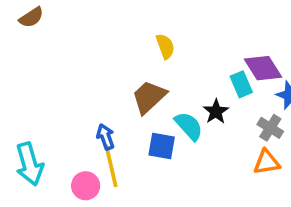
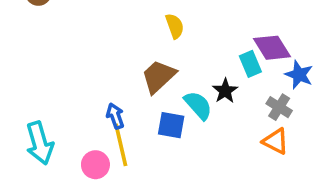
orange triangle: (267, 162) -> (276, 141), turned 36

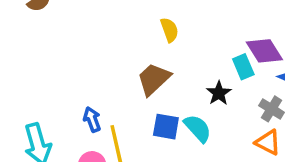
cyan semicircle: (198, 105) -> (198, 128), moved
blue arrow: (115, 116) -> (92, 120), moved

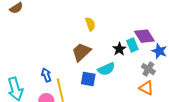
black star: (219, 93) -> (119, 49), moved
cyan semicircle: (198, 128) -> (106, 69), moved, turned 108

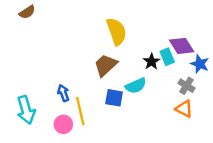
yellow semicircle: (90, 24) -> (116, 31), size x1.6

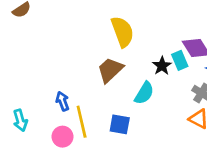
cyan semicircle: (136, 86) -> (144, 93), turned -35
blue square: (114, 98) -> (120, 124), moved
cyan arrow: (26, 110) -> (20, 120), size x0.7

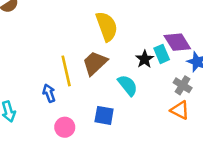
cyan semicircle: (144, 93) -> (128, 85), turned -70
yellow line: (82, 122) -> (66, 71), moved
pink circle: (62, 137) -> (65, 127), moved

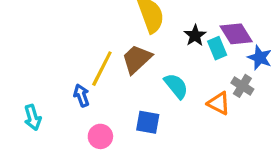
black star: (145, 59) -> (195, 35), moved
yellow line: (66, 71) -> (102, 69), turned 40
orange triangle: (180, 110) -> (219, 103), moved

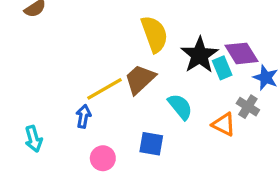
black star: (195, 35) -> (200, 55), size x1.6
yellow line: (102, 69) -> (104, 89), turned 33
blue arrow: (81, 95) -> (83, 116), turned 30

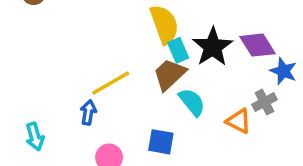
cyan rectangle: (222, 68) -> (178, 50), moved
brown trapezoid: (140, 79) -> (169, 74), moved
gray cross: (248, 107) -> (264, 102), turned 30

